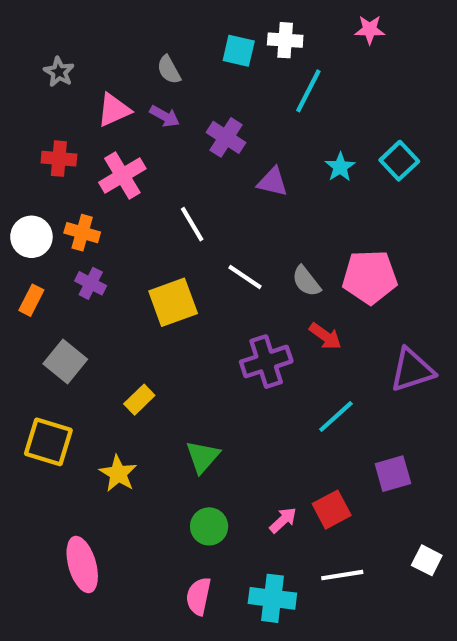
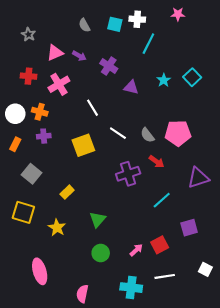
gray semicircle: (169, 70) -> (84, 25), moved
purple cross: (91, 283) -> (44, 136), turned -32
pink semicircle: (198, 596) -> (82, 294), moved

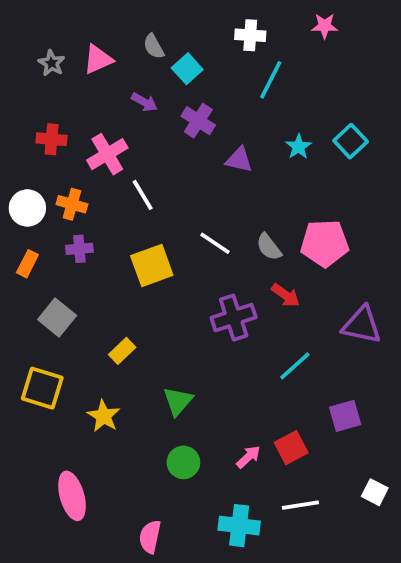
cyan square: (115, 24) -> (187, 69), moved, turned 35
pink triangle: (55, 53) -> (98, 59), moved
white line: (93, 108) -> (143, 195), moved
purple triangle: (198, 178) -> (362, 325), turned 30

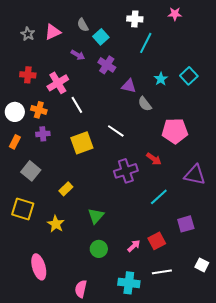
gray semicircle: (269, 247) -> (145, 104), moved

